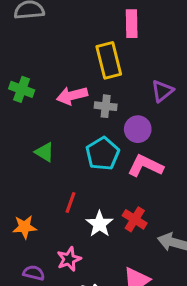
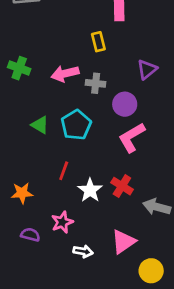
yellow rectangle: (109, 60) -> (98, 42), size x0.6
cyan pentagon: (103, 154) -> (76, 125), moved
pink L-shape: (145, 166) -> (132, 137), turned -56

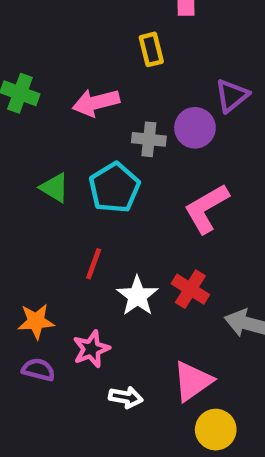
gray cross: (96, 83) -> (149, 139), moved
purple circle: (125, 104) -> (195, 128), moved
orange star: (22, 193) -> (36, 321), moved
yellow circle: (151, 271) -> (216, 430), moved

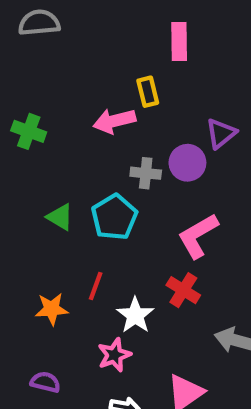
pink arrow: (96, 102) -> (114, 121), moved
red cross: (190, 289) -> (183, 290), moved
orange star: (36, 321) -> (52, 309), moved
pink star: (91, 349) -> (114, 355), moved

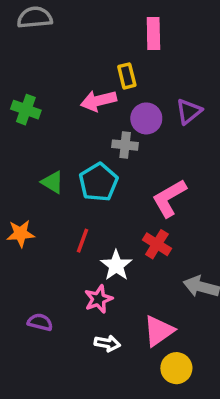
purple circle: (187, 163) -> (146, 118), moved
orange star: (52, 309) -> (21, 234), moved

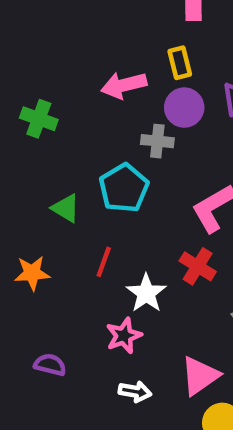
yellow rectangle: (127, 76) -> (180, 63), moved
green cross: (26, 110) -> (39, 119), moved
green triangle: (52, 182) -> (66, 208), moved
orange star: (21, 234) -> (32, 273), moved

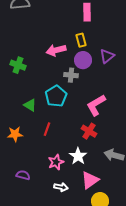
white star: (146, 293) -> (78, 156), moved

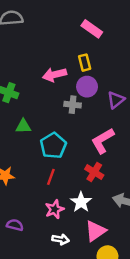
pink rectangle: (87, 12) -> (92, 29), turned -54
purple triangle: (107, 56) -> (116, 100), moved
cyan pentagon: (56, 96) -> (53, 146), moved
green triangle: (30, 105) -> (23, 126), moved, turned -32
red line: (47, 129) -> (51, 177), moved

